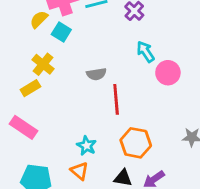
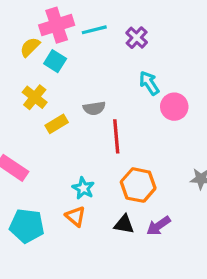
yellow rectangle: (30, 88) -> (57, 124), moved

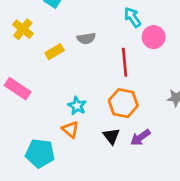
yellow cross: (35, 97) -> (23, 29), moved
red line: (116, 136) -> (125, 62), moved
black triangle: (124, 224) -> (111, 136), turned 42
cyan pentagon: (27, 226) -> (40, 153), moved

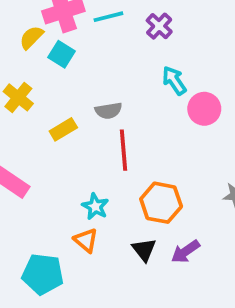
red line: (125, 62) -> (123, 150), moved

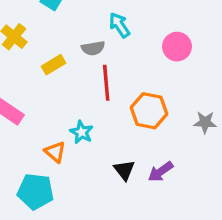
cyan arrow: (174, 81) -> (119, 25), moved
orange hexagon: (161, 203) -> (149, 111), moved
orange triangle: (86, 240) -> (55, 152), moved

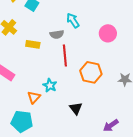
yellow rectangle: (54, 65) -> (33, 44), turned 40
orange triangle: (55, 152) -> (34, 97), turned 32
purple arrow: (161, 172) -> (111, 125), moved

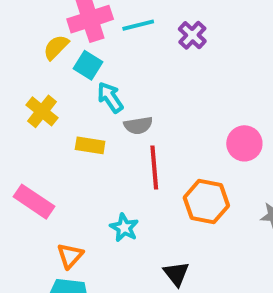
cyan arrow: (73, 20) -> (110, 97), moved
pink circle: (108, 33) -> (244, 143), moved
orange triangle: (34, 97) -> (70, 256), moved

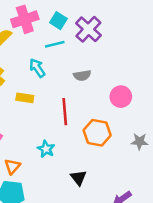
cyan line: (138, 25) -> (55, 44), moved
purple cross: (192, 35) -> (88, 29), size x1.5
cyan square: (88, 65) -> (58, 21), moved
gray semicircle: (138, 125) -> (82, 75), moved

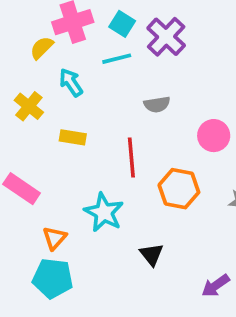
cyan arrow: (37, 68) -> (71, 82), moved
cyan star: (46, 149) -> (104, 212), size x1.5

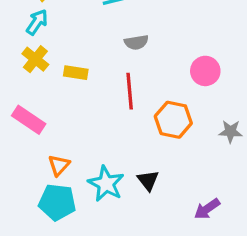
cyan arrow: (71, 82) -> (37, 22), moved, turned 68
gray semicircle: (157, 104) -> (136, 42), moved
yellow cross: (29, 106) -> (35, 59), moved
cyan star: (104, 212) -> (106, 184), moved

